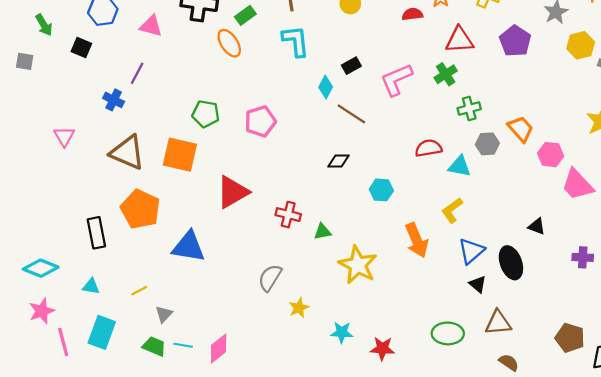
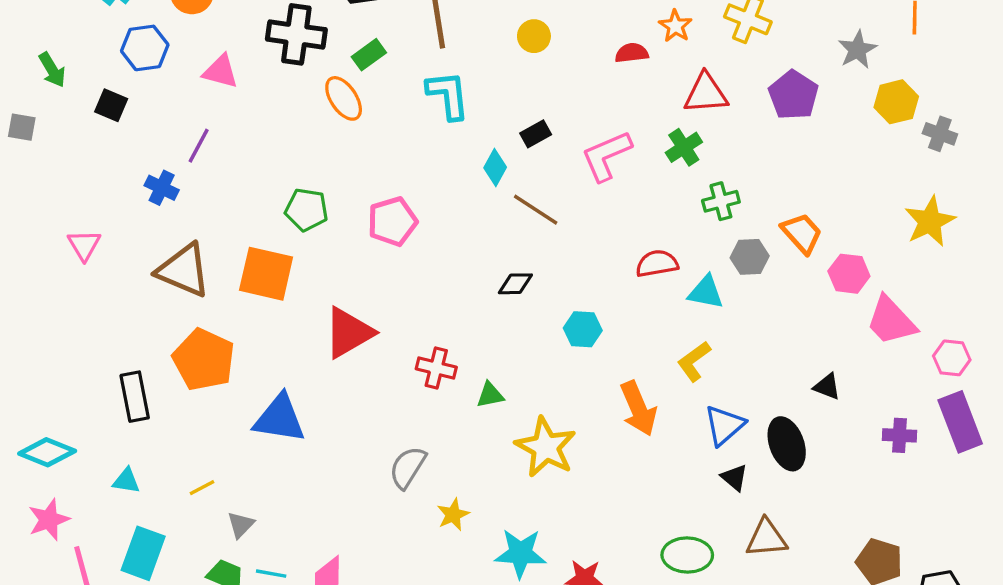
cyan star: (342, 332) -> (520, 553), size x1.4

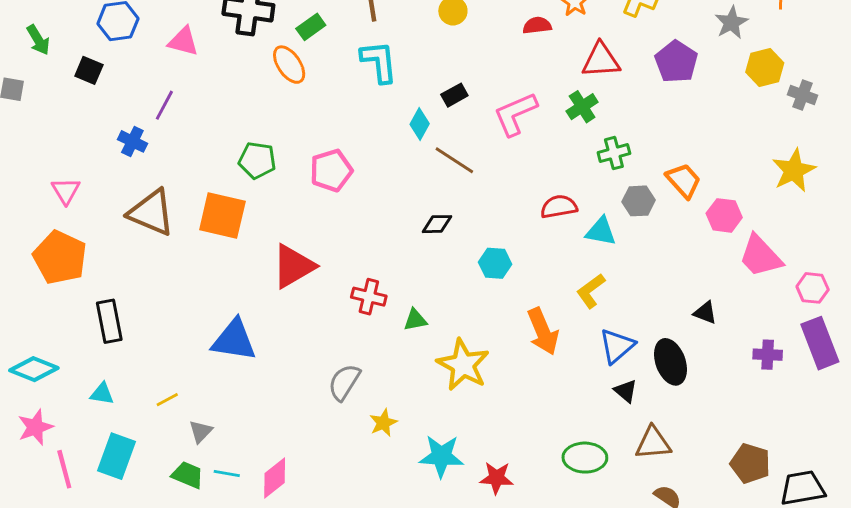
orange pentagon: (204, 360) -> (60, 257), moved

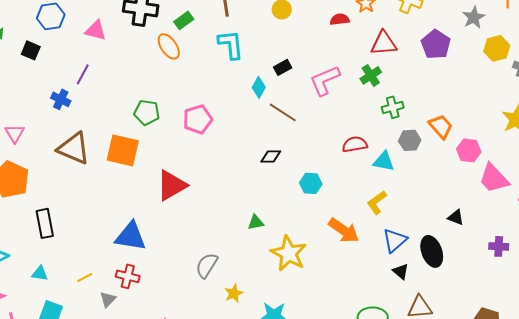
red cross: (369, 297) -> (128, 276), moved
orange arrow: (543, 331) -> (344, 230), turned -32

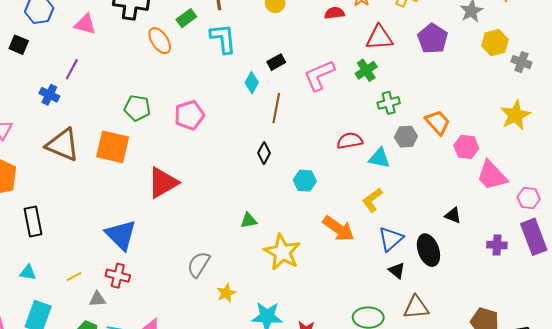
green rectangle: (184, 20) -> (186, 18), moved
brown line: (283, 112) -> (276, 108), turned 68
black diamond: (271, 156) -> (264, 153), turned -60
blue triangle: (131, 236) -> (121, 235), turned 36
gray triangle: (108, 299) -> (97, 299), turned 42

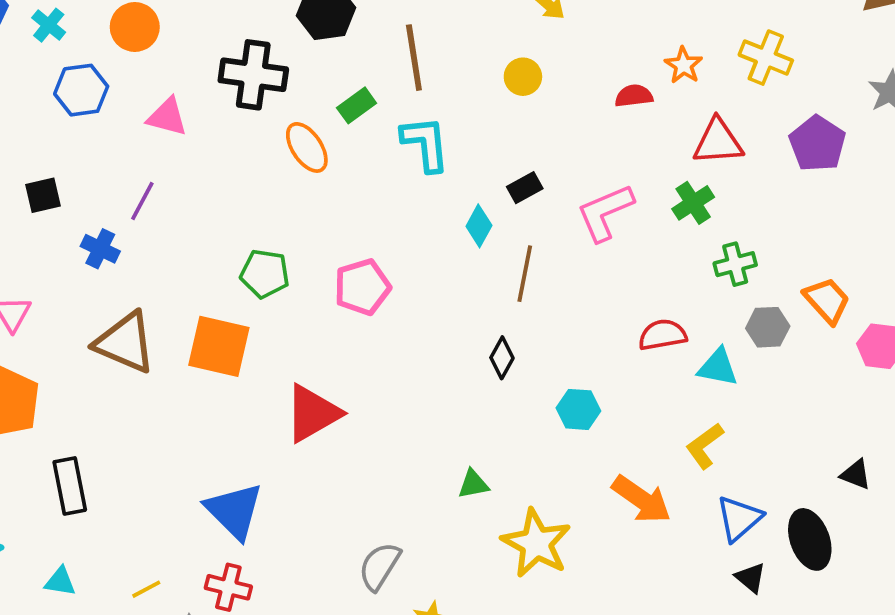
black square: (19, 45) -> (43, 195), moved, turned -36

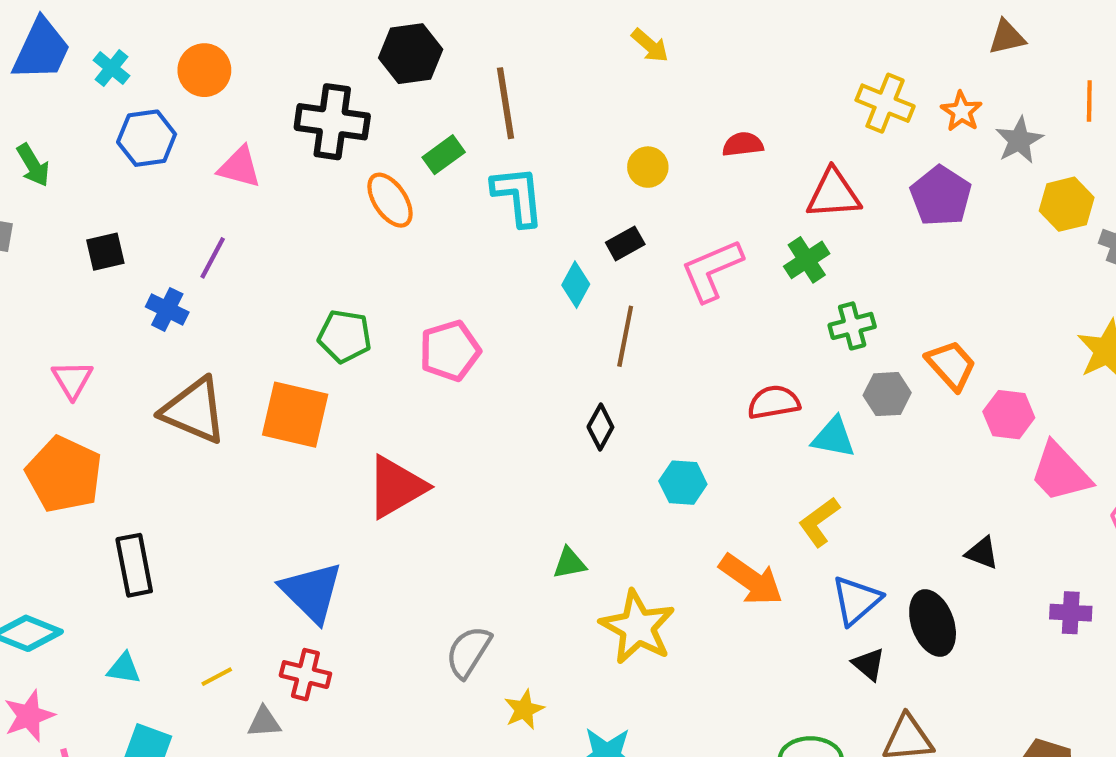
orange star: (684, 65) -> (961, 111), moved
yellow circle: (523, 77) -> (648, 167), moved

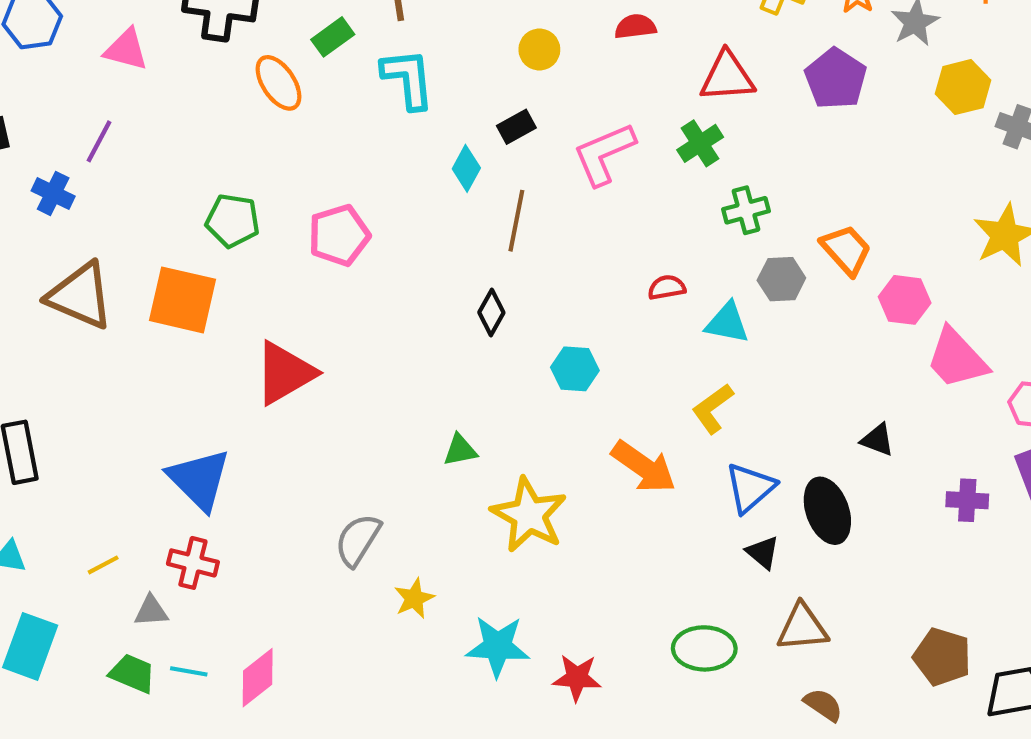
red semicircle: (774, 402) -> (667, 287), size x0.7

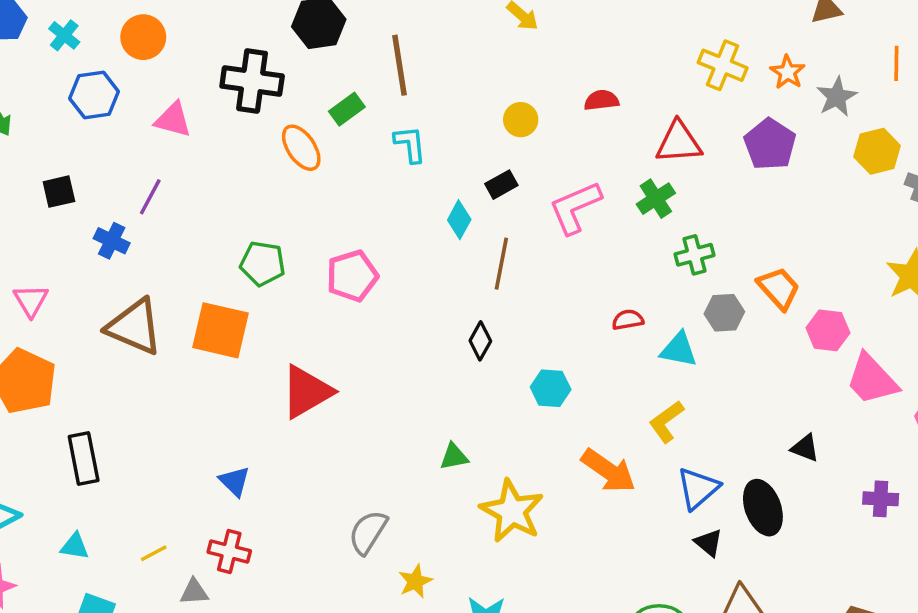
cyan L-shape: (408, 79) -> (410, 144), size x0.7
blue triangle: (199, 479) -> (235, 481), size x0.6

